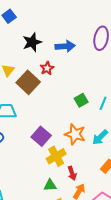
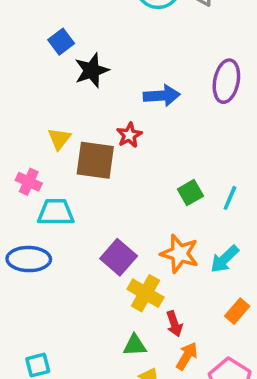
black star: (32, 42) -> (92, 70), moved
brown square: (28, 82) -> (95, 160), turned -35
yellow cross: (56, 156) -> (146, 293), turned -30

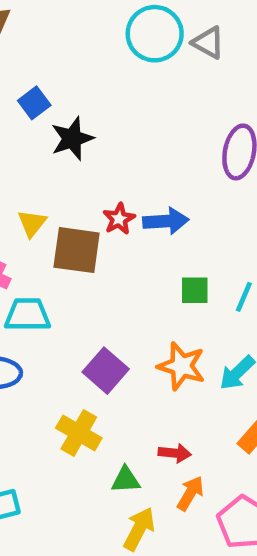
blue arrow: (162, 96) -> (166, 221), moved
green square: (190, 193) -> (195, 290), turned 30
yellow cross: (146, 293) -> (79, 433), moved
red arrow: (174, 324) -> (175, 453), turned -65

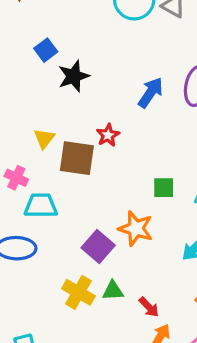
blue arrow: (166, 221) -> (151, 93), moved, turned -52
orange star: (181, 366) -> (136, 228), moved
red arrow: (175, 453) -> (149, 307), turned 40
green triangle: (126, 480) -> (113, 291), moved

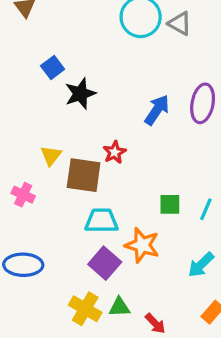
cyan trapezoid: (41, 206) -> (101, 221), moved

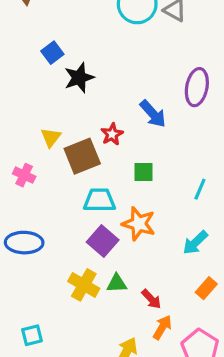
blue arrow: (157, 110) -> (153, 114), moved, turned 104
brown square: (84, 175) -> (82, 156), turned -30
green square: (170, 204) -> (143, 172), moved

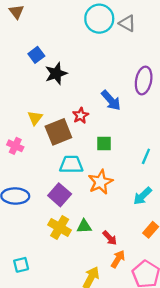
orange star: (139, 224) -> (100, 182), turned 30
purple square: (103, 241) -> (60, 195), moved

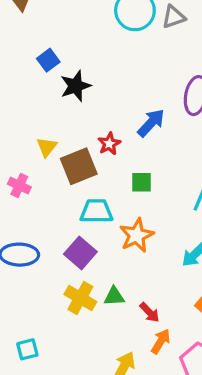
gray triangle: (127, 23) -> (174, 17), turned -48
blue arrow: (111, 100) -> (151, 123), turned -95

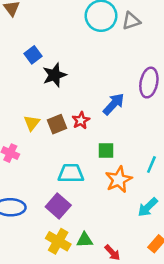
brown square: (79, 166) -> (57, 124), moved, size x0.7
orange star: (137, 235) -> (119, 180), moved

